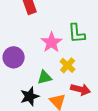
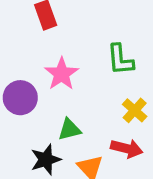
pink star: (52, 42) -> (62, 74), moved
yellow cross: (68, 65) -> (135, 110), moved

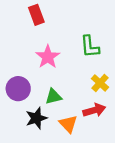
purple circle: (20, 98) -> (18, 89), moved
red arrow: (127, 148) -> (94, 110), turned -30

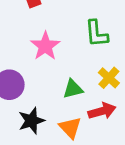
green triangle: (53, 97) -> (73, 89), moved

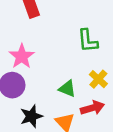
pink star: (45, 46) -> (22, 56), moved
green triangle: (73, 89) -> (67, 89), turned 36

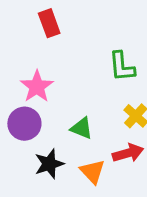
green triangle: (67, 89) -> (82, 128), moved

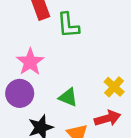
green L-shape: (122, 66) -> (68, 25), moved

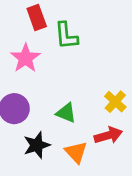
pink star: (30, 62) -> (25, 58), moved

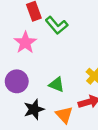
green L-shape: (66, 36) -> (57, 25), turned -35

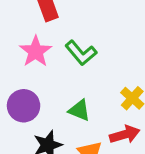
green L-shape: (57, 25) -> (81, 53), moved

